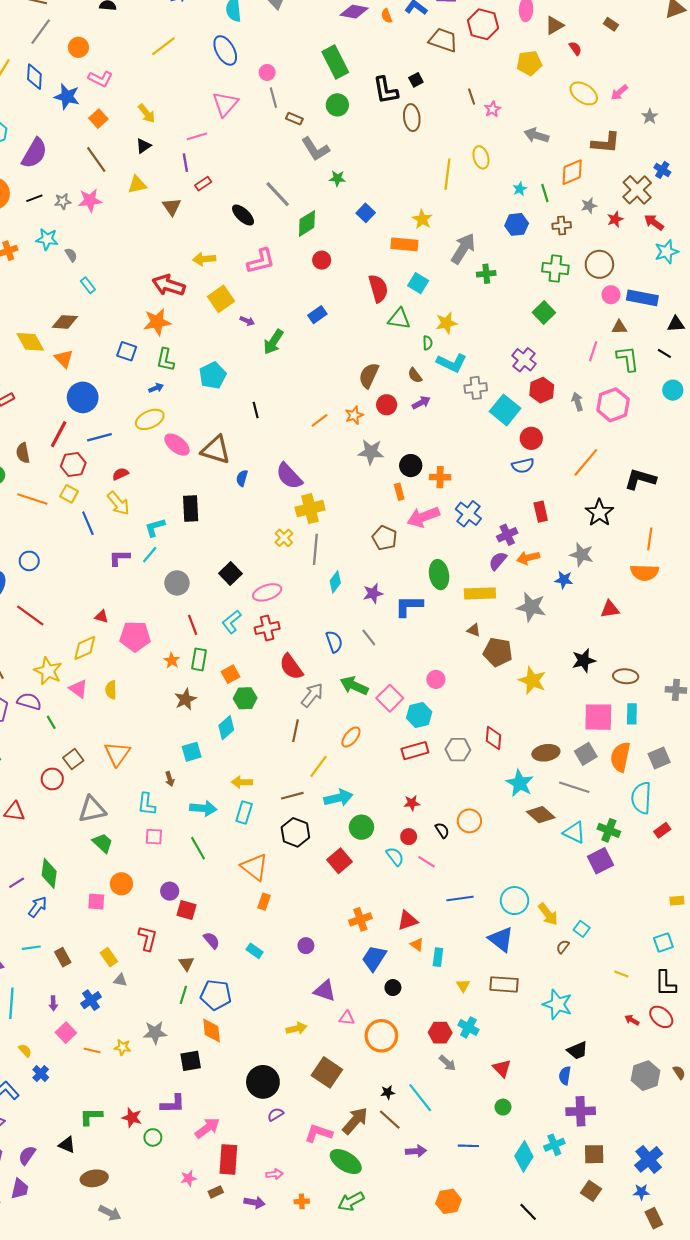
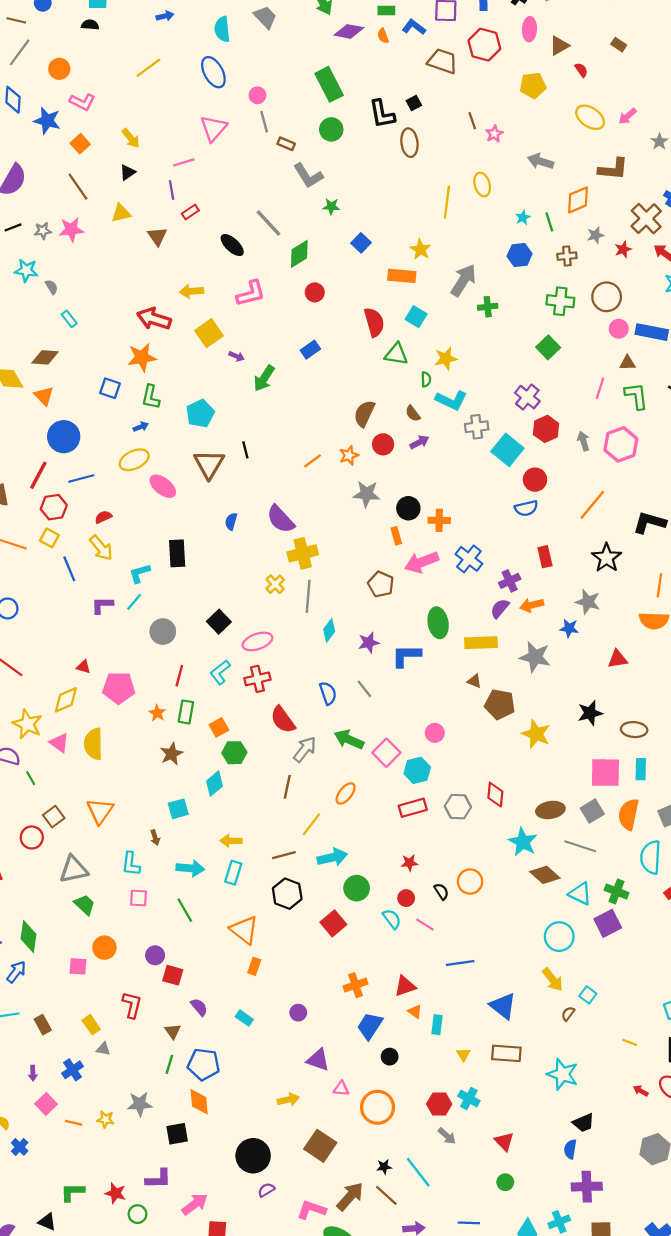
brown triangle: (216, 450) -> (209, 464), moved, turned 44
red line: (193, 625) -> (179, 676), turned 36
yellow semicircle: (111, 690) -> (93, 744), size x1.6
cyan circle: (515, 901) -> (559, 937), moved

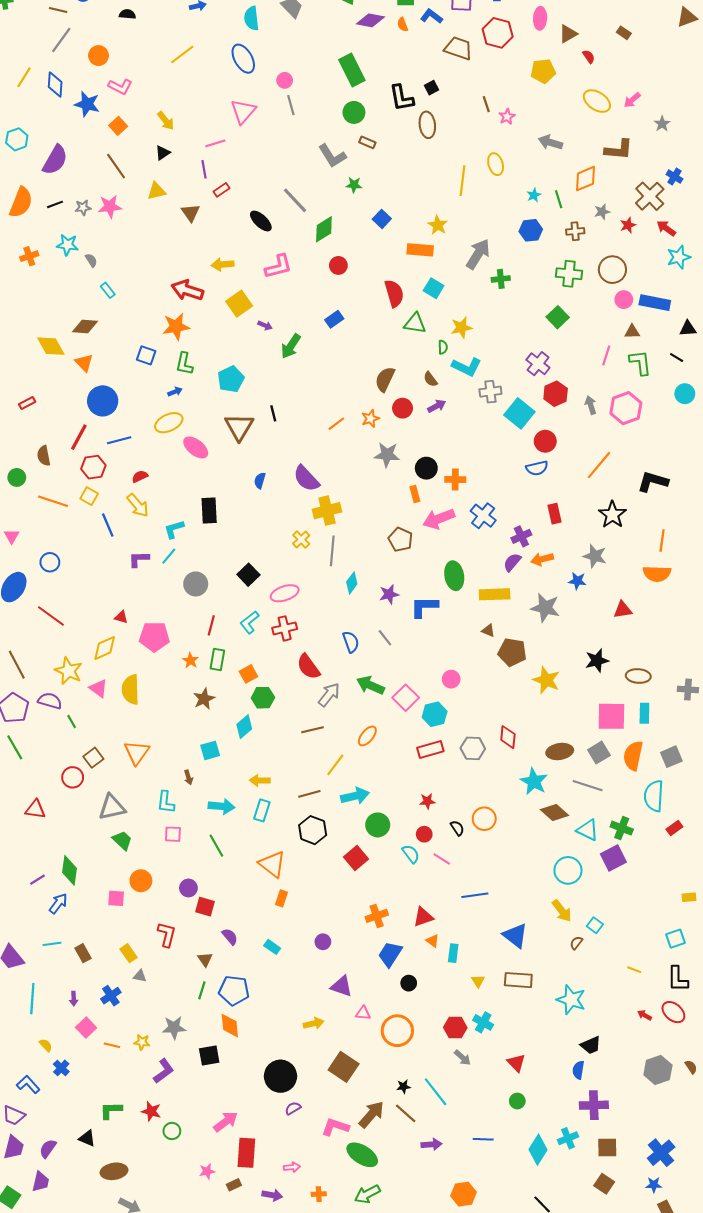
brown rectangle: (286, 144) -> (367, 142), moved
brown line: (287, 787) -> (313, 730), turned 65
purple L-shape: (158, 1179) -> (164, 1071), moved, turned -35

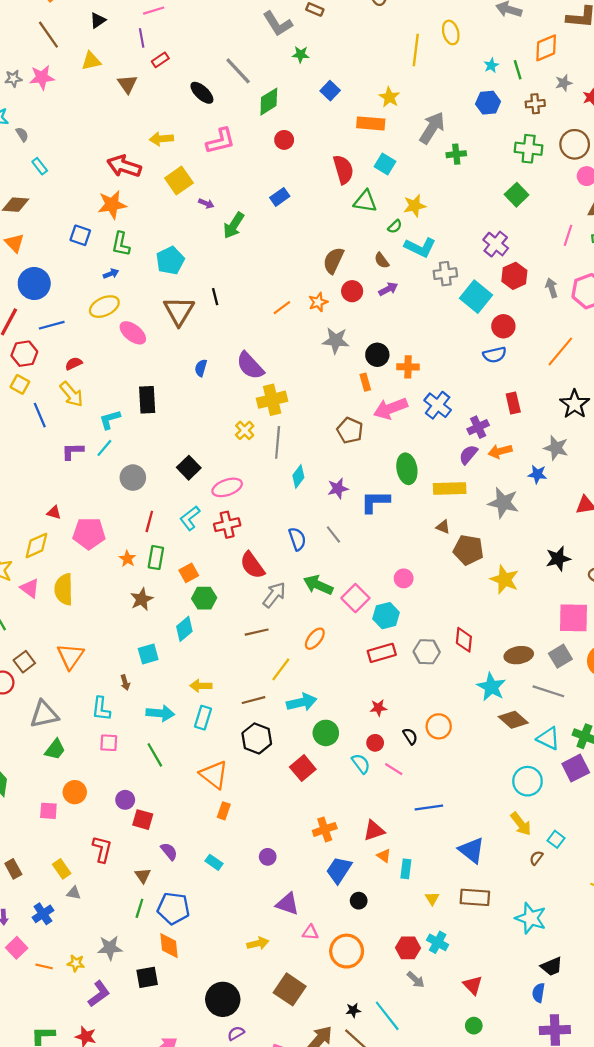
green semicircle: (443, 347) -> (395, 227), turned 48
green trapezoid: (122, 840) -> (55, 749), turned 85

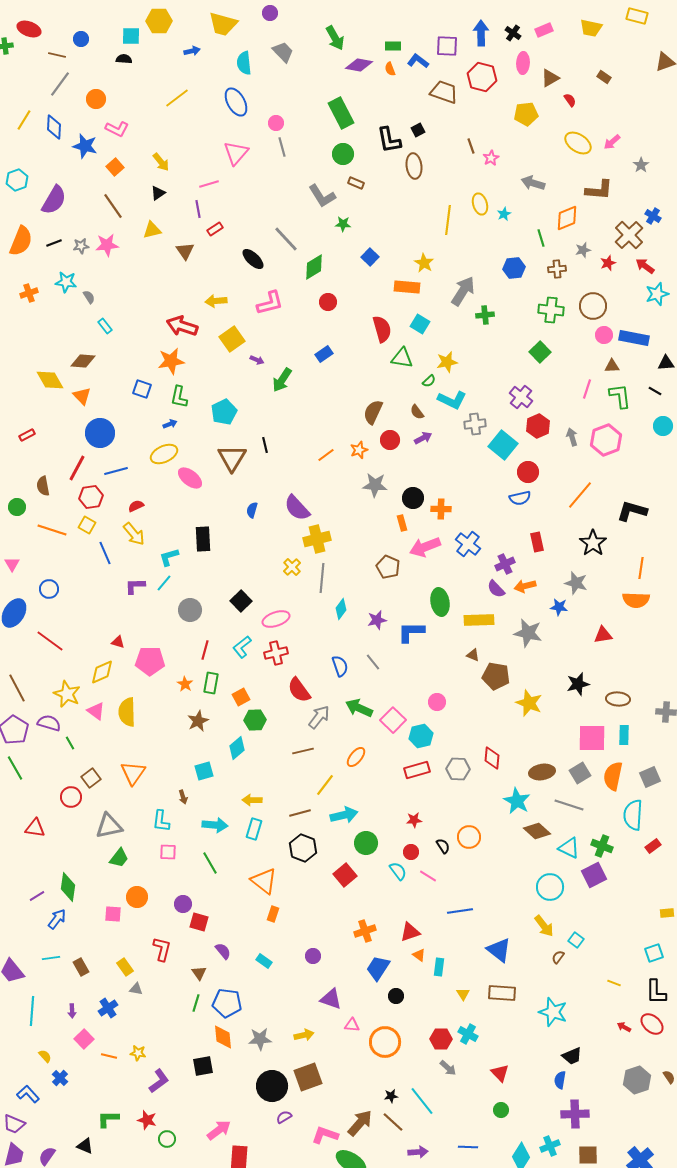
cyan star: (491, 65) -> (504, 214), moved
purple semicircle: (468, 455) -> (496, 589), turned -84
gray star: (110, 948) -> (260, 1039), moved
brown square: (290, 989) -> (308, 1077), moved, turned 36

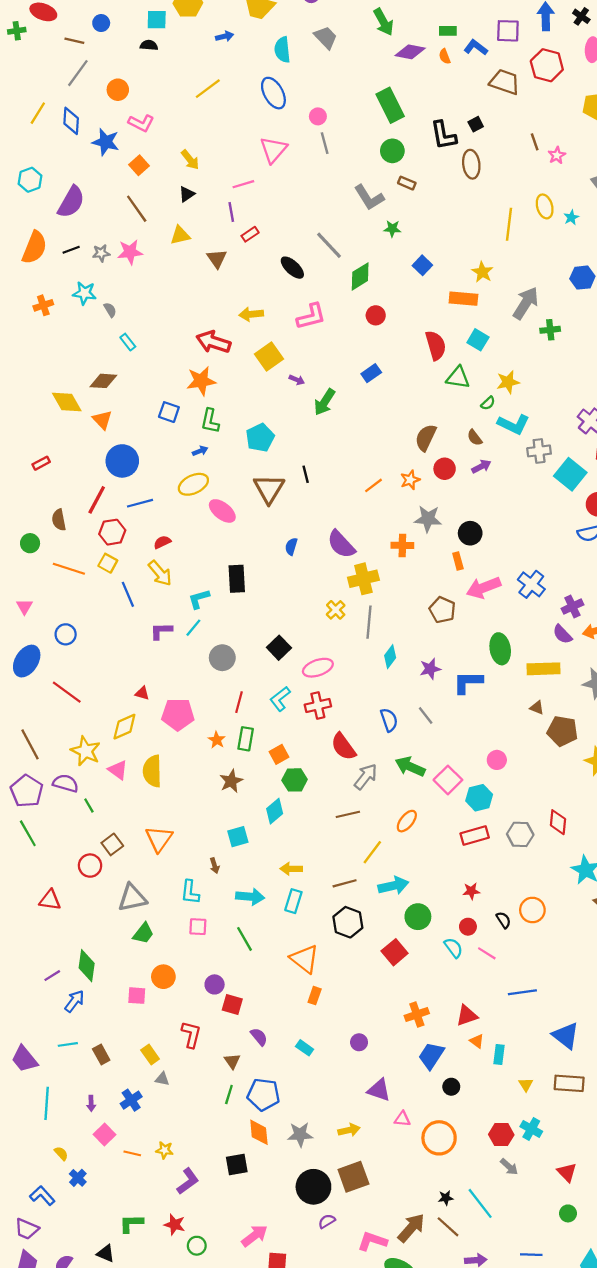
orange cross: (441, 509) -> (402, 545), moved

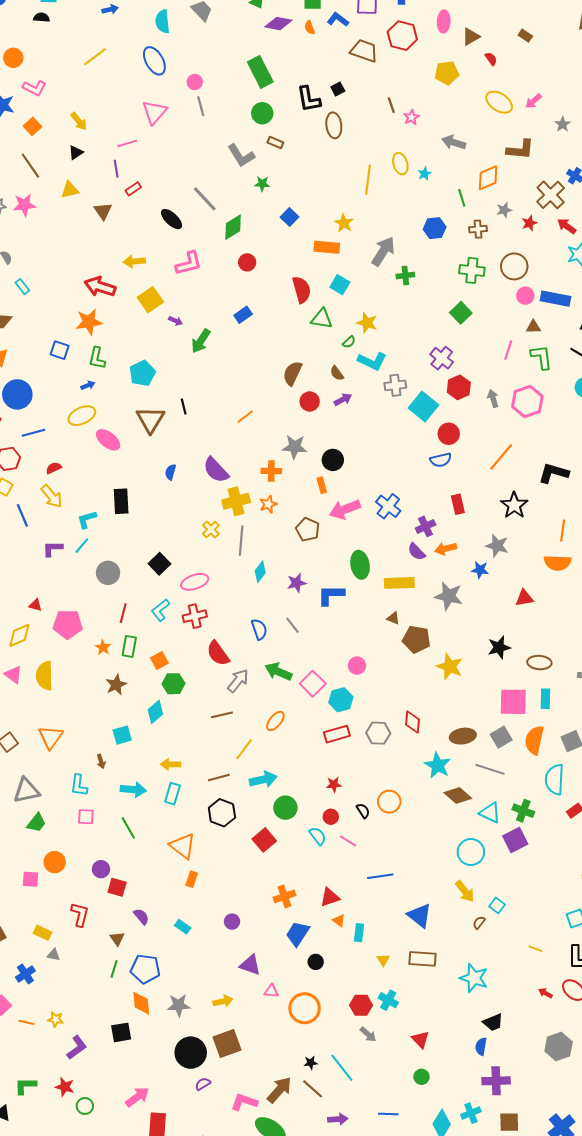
yellow star: (508, 382) -> (367, 323), turned 30
orange star: (410, 480) -> (268, 504), moved
yellow rectangle: (150, 1054) -> (43, 933), turned -30

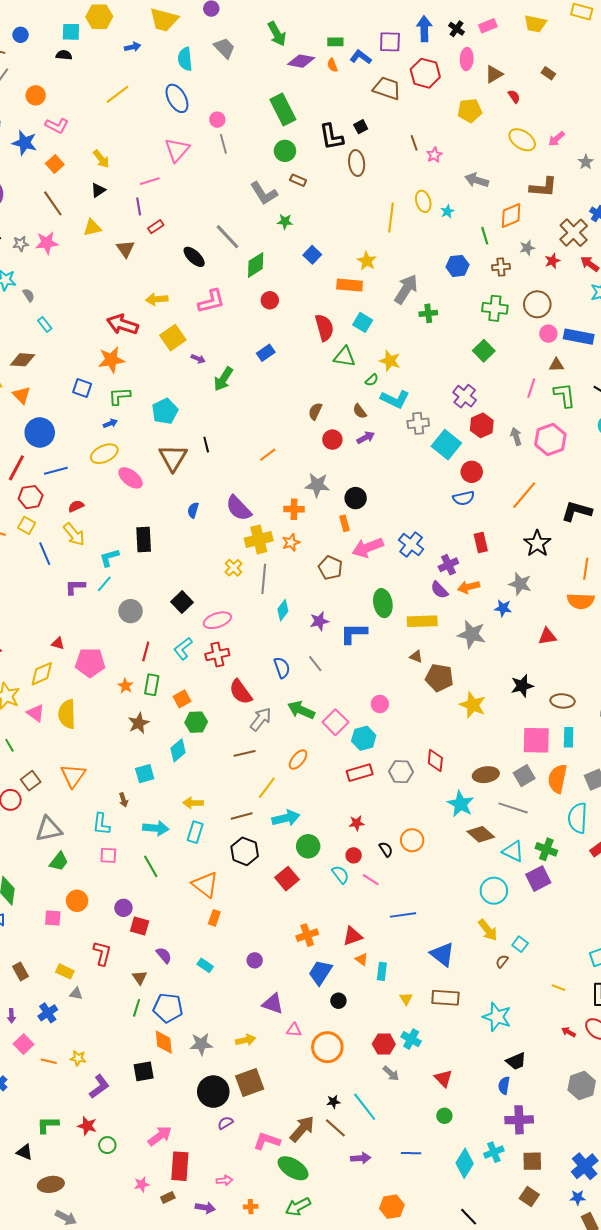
green L-shape: (97, 358) -> (119, 396), turned 75
brown semicircle: (292, 373) -> (315, 411), size x0.7

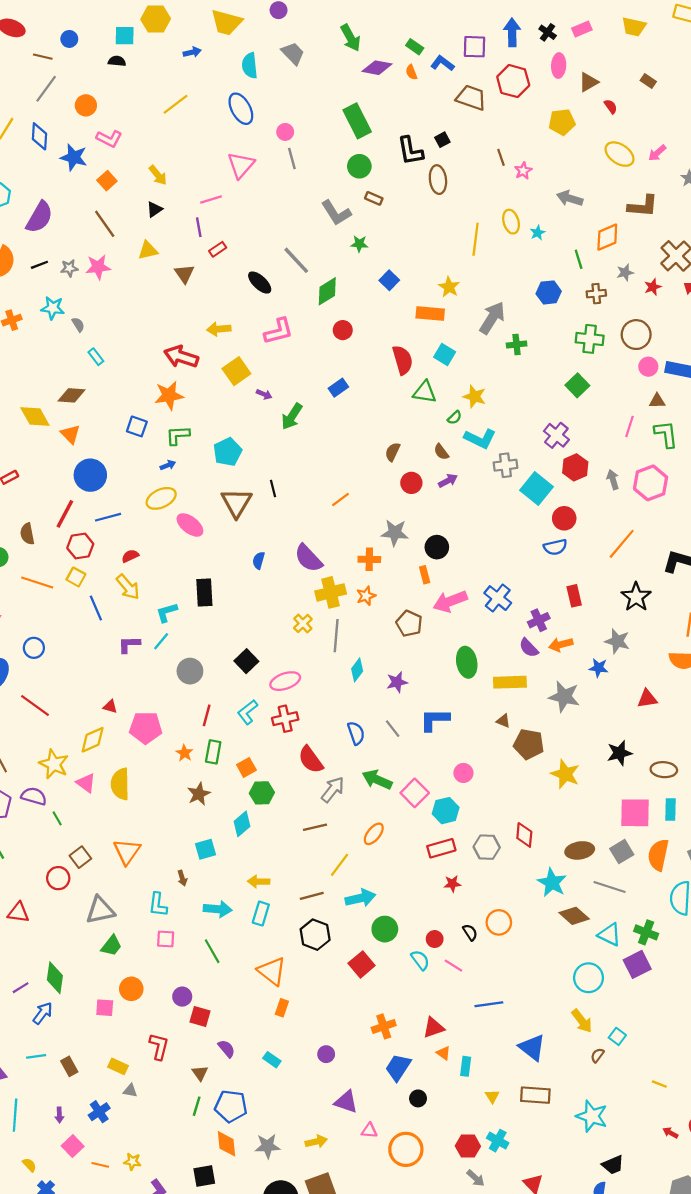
green rectangle: (335, 42) -> (415, 47), turned 35
blue L-shape: (354, 633) -> (435, 720), moved
red star: (357, 823) -> (452, 884), moved

